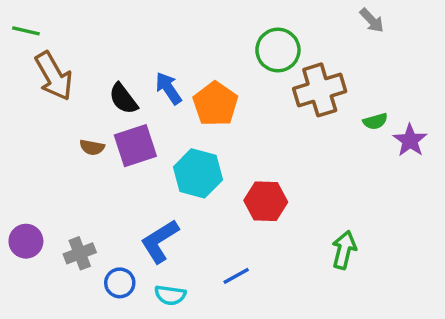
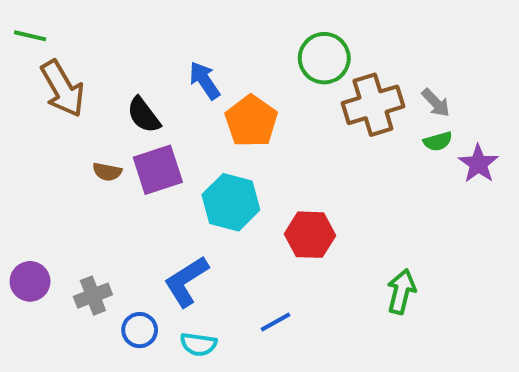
gray arrow: (372, 20) -> (436, 103), moved
blue arrow: (168, 88) -> (205, 80), moved

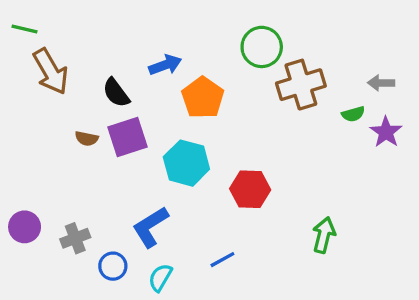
blue arrow: (205, 80) -> (165, 65), turned 104
gray arrow: (436, 103) -> (381, 83), moved, turned 135
cyan semicircle: (198, 344) -> (160, 278), turned 112

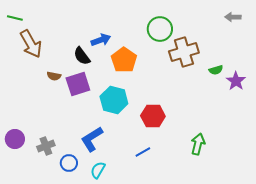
gray arrow: (381, 83) -> (233, 17), moved
black semicircle: (116, 93) -> (82, 56), moved
brown semicircle: (87, 139) -> (54, 76), moved
blue line: (222, 260) -> (143, 152), moved

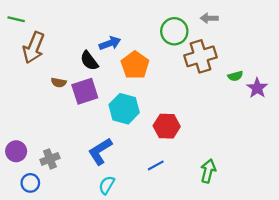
gray arrow: (233, 17) -> (209, 18), moved
brown arrow: (31, 44) -> (34, 48), turned 52
green arrow: (198, 144) -> (208, 171), moved
blue circle: (69, 163) -> (30, 183), moved

